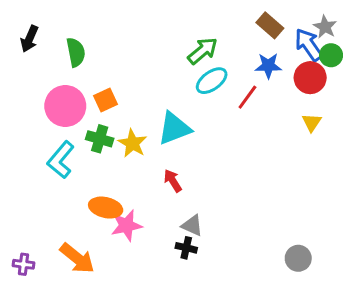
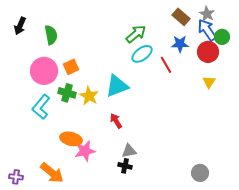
gray star: (325, 27) -> (207, 14), moved
red line: (247, 97) -> (166, 65), turned -66
gray triangle: (192, 225) -> (129, 151), turned -35

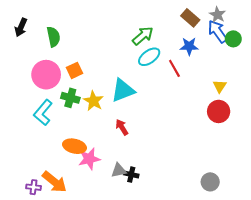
red circle: (208, 52) -> (219, 111), moved
gray triangle: (129, 151) -> (119, 170), moved
purple cross: (16, 177) -> (33, 187), moved

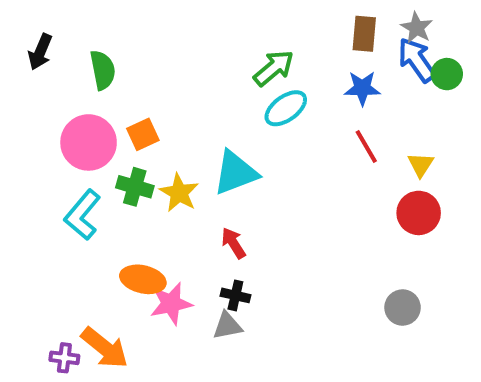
brown rectangle: (190, 18) -> (364, 34), turned 54
red line: (174, 68) -> (366, 146), moved
black cross: (131, 175) -> (235, 295), moved
gray circle: (210, 182) -> (403, 308), moved

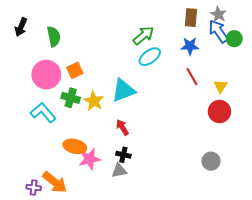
cyan L-shape: (83, 215) -> (43, 113), turned 100

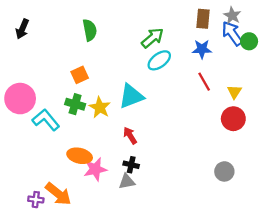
green semicircle: (54, 37) -> (90, 30), moved
pink circle: (46, 75) -> (20, 99), moved

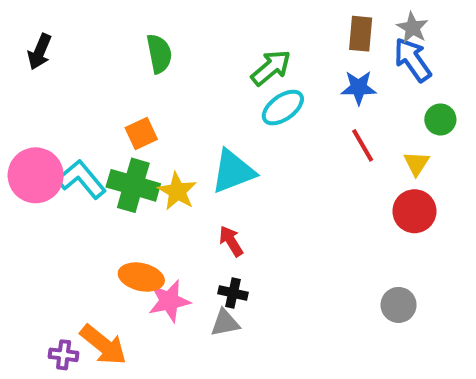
green circle: (249, 41) -> (440, 119), moved
green cross: (75, 104) -> (133, 185), size x1.4
cyan L-shape: (46, 120) -> (81, 179), moved

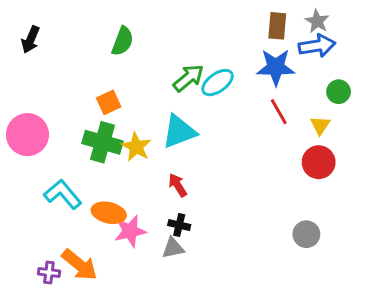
green semicircle: (159, 54) -> (122, 41), turned 32
blue arrow: (412, 60) -> (317, 46), turned 116
green arrow: (271, 68) -> (188, 78), moved
blue star: (359, 88) -> (276, 67), size x1.4
cyan L-shape: (81, 179) -> (63, 194), moved

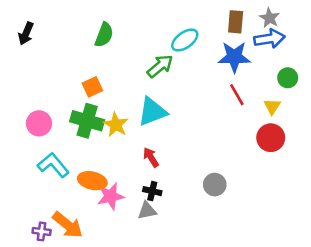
cyan ellipse: (217, 83) -> (185, 40), moved
pink circle: (27, 135) -> (39, 123), moved, size x0.7
gray circle: (306, 234) -> (215, 185), moved

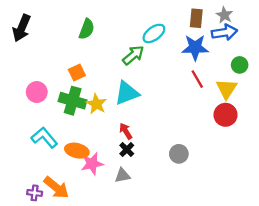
black arrow: (26, 34) -> (22, 28), size x1.4
yellow triangle: (272, 106) -> (227, 89), size x1.5
pink circle: (39, 123) -> (37, 92), moved
black cross: (152, 191) -> (127, 150), moved, turned 32

